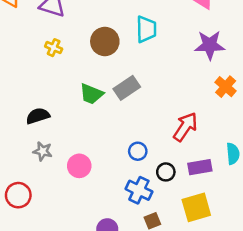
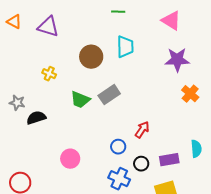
yellow cross: (54, 48) -> (49, 74), moved
red arrow: (185, 127) -> (142, 130), moved, size x0.7
gray star: (43, 151) -> (17, 103), moved

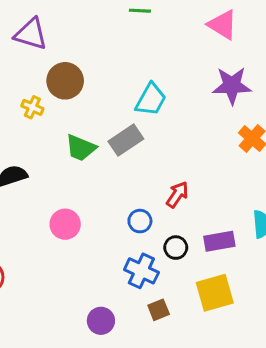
cyan trapezoid: (125, 47) -> (151, 99), moved, turned 30
brown circle: (91, 57) -> (65, 81), moved
pink circle: (70, 159) -> (65, 224), moved

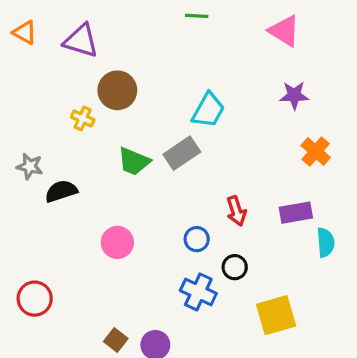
purple star: (232, 85) -> (294, 95), size x0.7
red arrow: (177, 195) -> (236, 211), turned 128
purple rectangle: (219, 241) -> (296, 213), moved
brown square: (159, 310) -> (116, 340), moved, turned -30

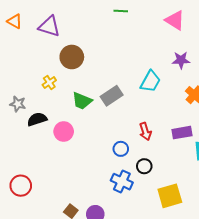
cyan trapezoid: (208, 110) -> (150, 81), moved
yellow cross: (83, 118) -> (49, 83), moved, turned 32
pink circle: (117, 242) -> (64, 132), moved

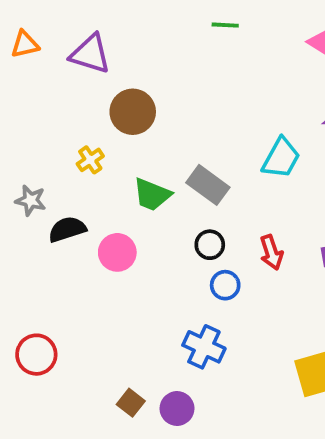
orange triangle: (15, 21) -> (25, 44), turned -42
gray rectangle: (112, 96) -> (208, 185), turned 70
black circle: (144, 166) -> (210, 245), moved
blue cross: (122, 182) -> (204, 347), moved

